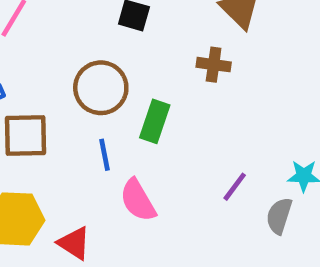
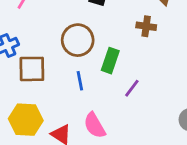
purple line: (235, 187) -> (132, 88), moved
pink semicircle: (138, 200) -> (95, 125), moved

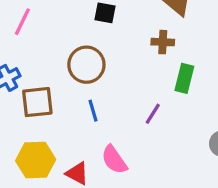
green rectangle: (110, 61) -> (184, 78), moved

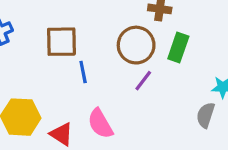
brown circle: (86, 65) -> (136, 45), moved
brown square: (37, 102) -> (61, 42), moved

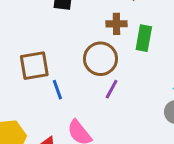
green rectangle: (178, 48) -> (144, 38), moved

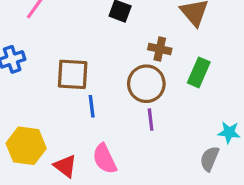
brown cross: (116, 24) -> (160, 49), moved
purple line: (112, 89) -> (151, 120), turned -48

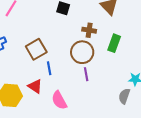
brown square: (73, 74) -> (36, 49), turned -30
red triangle: (65, 166) -> (35, 86), moved

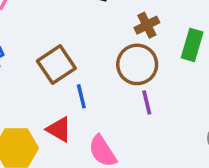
brown cross: (89, 30) -> (147, 25), turned -32

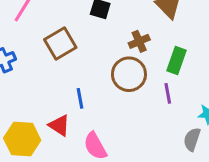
brown square: (56, 65) -> (60, 43), moved
purple line: (147, 102) -> (168, 93), moved

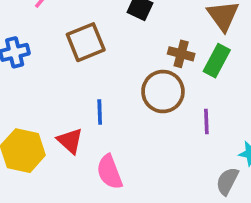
brown cross: (139, 41) -> (181, 54), turned 30
green rectangle: (177, 60) -> (217, 61), moved

